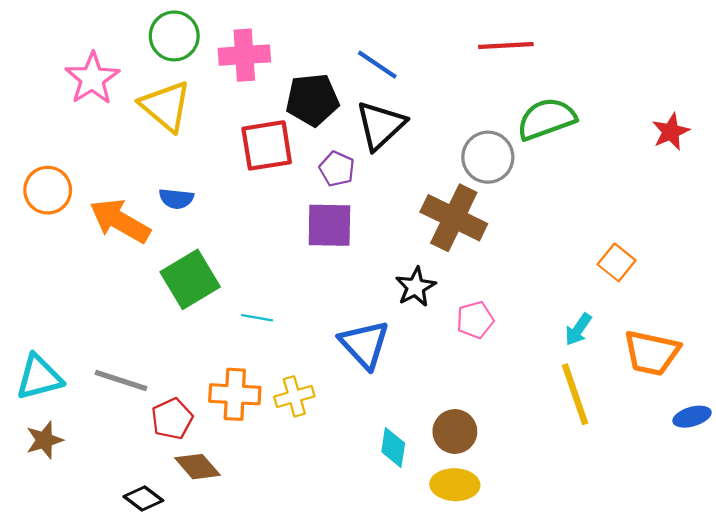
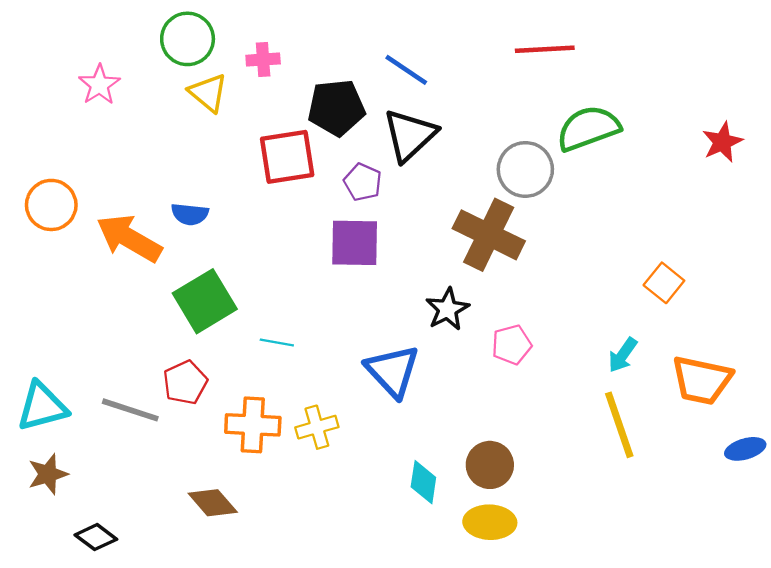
pink cross: (244, 55) -> (263, 60), size x0.6
pink star: (92, 78) -> (99, 85), size x0.7
yellow triangle: (166, 106) -> (208, 93), moved, size x0.7
red pentagon: (172, 419) -> (185, 382), moved
black diamond: (143, 498) -> (96, 537), moved

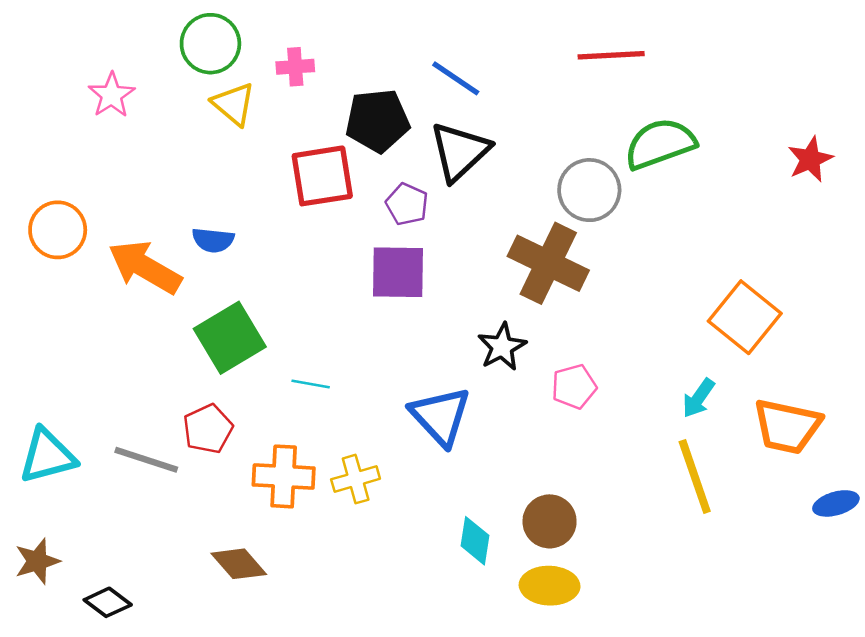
orange square: (664, 283) -> (745, 317), size x1.6
brown star: (48, 474) -> (37, 561), moved

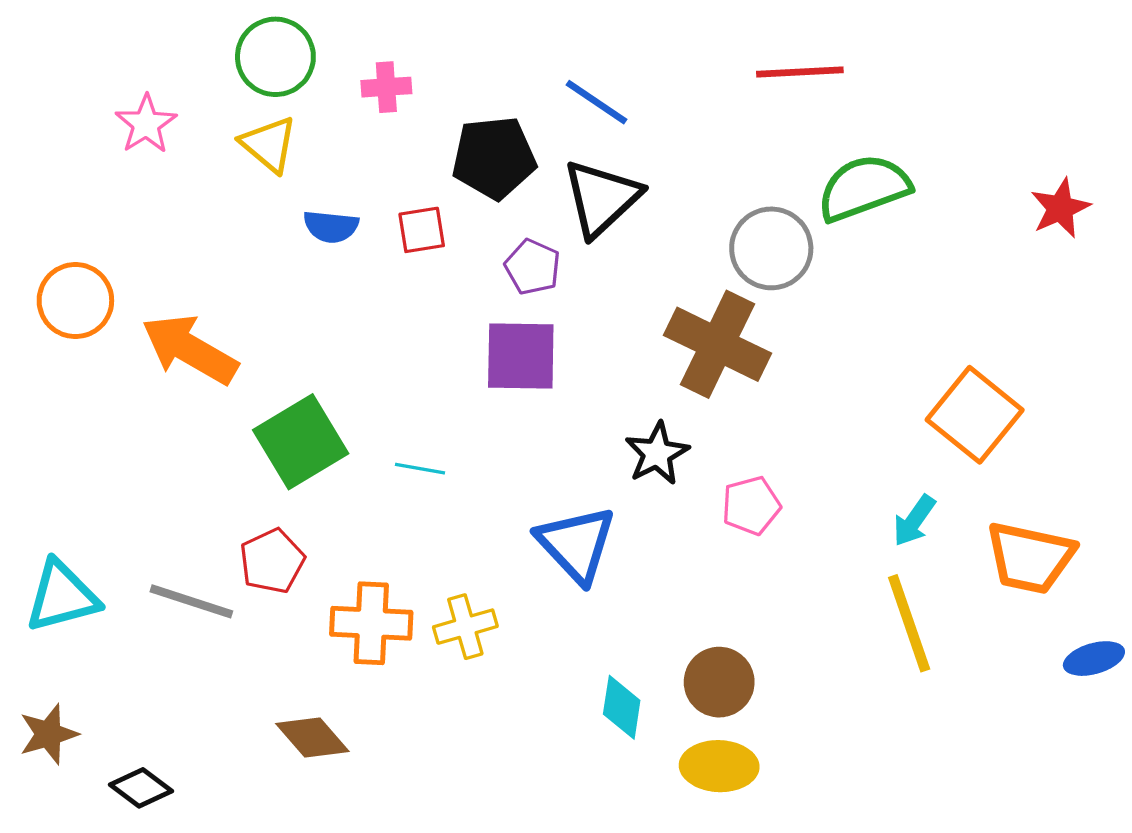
yellow triangle: (234, 104) -> (269, 144), moved
red square: (322, 176) -> (422, 230), size x0.6
blue semicircle: (213, 240) -> (331, 227), moved
cyan line: (311, 384) -> (420, 469), moved

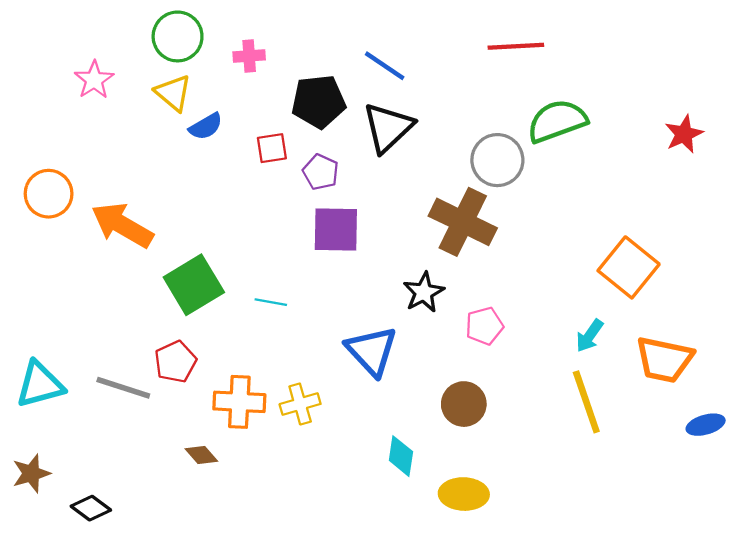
blue semicircle: (331, 227) -> (206, 126), moved, turned -36
purple pentagon: (533, 267) -> (321, 172), moved
brown circle: (719, 682) -> (464, 404), moved
brown diamond: (312, 738) -> (201, 455), moved, size x0.7

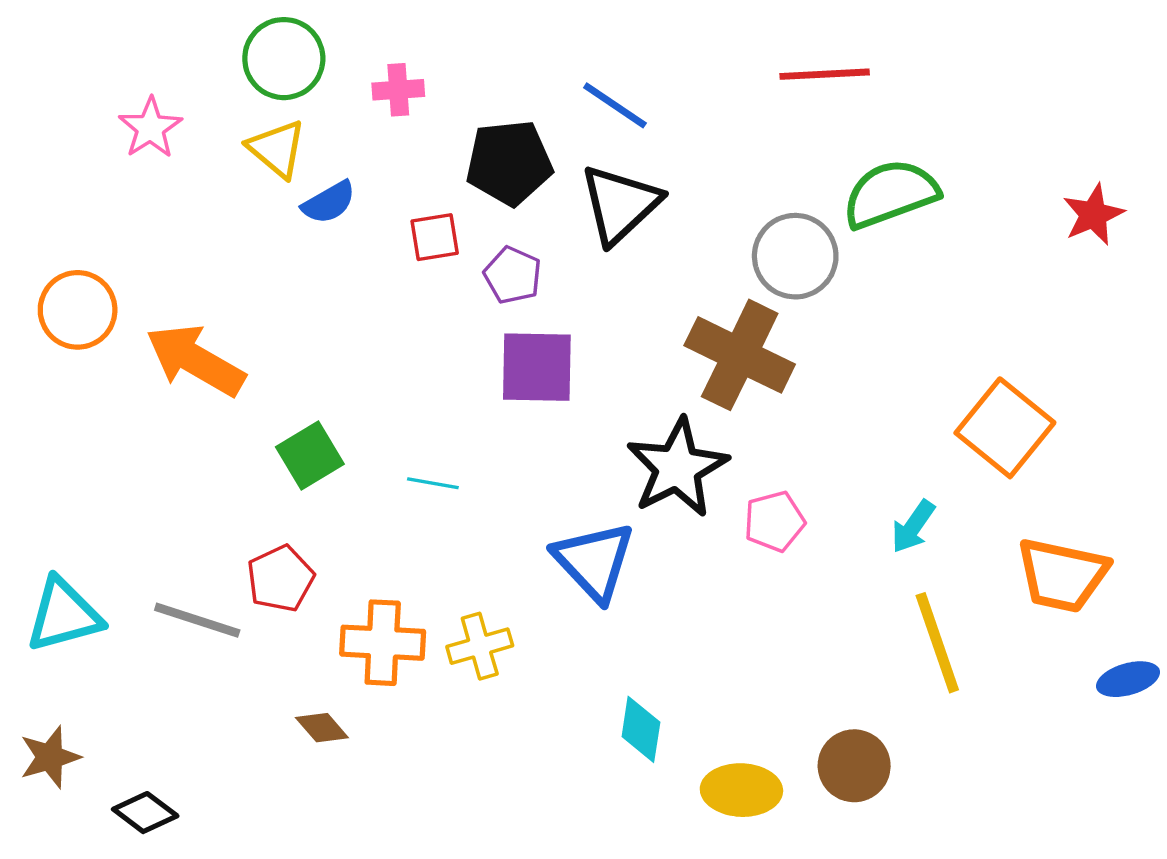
green square: (194, 285) -> (310, 456), size x0.7
black star: (424, 292) -> (677, 468), size x1.5
cyan arrow: (590, 336) -> (913, 527), moved
brown circle: (464, 404) -> (854, 766), moved

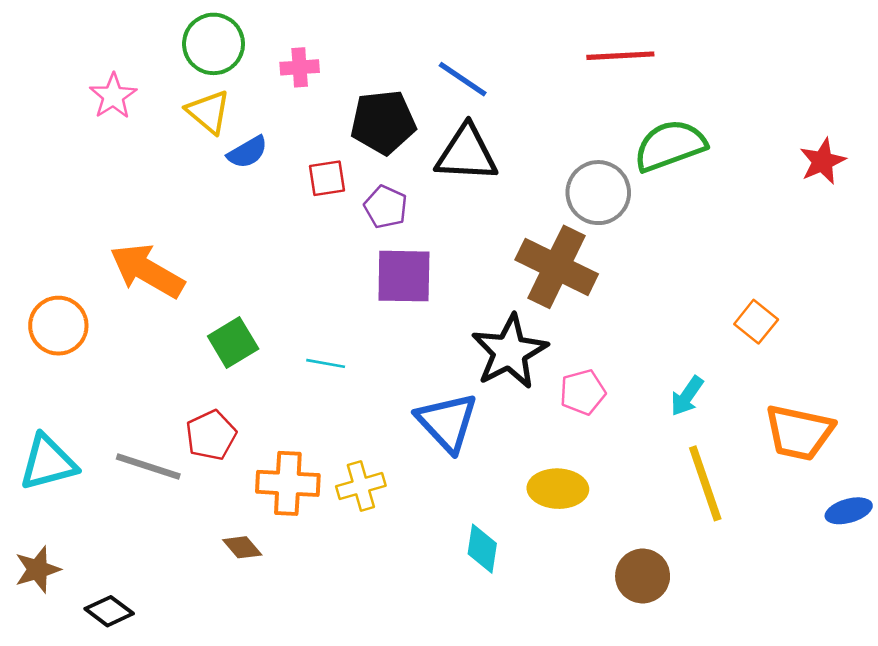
black triangle: (620, 204) -> (467, 153), turned 46
orange circle: (78, 310) -> (58, 326), moved
orange square: (1005, 428) -> (756, 322), size x0.6
yellow ellipse: (741, 790) -> (558, 489), moved

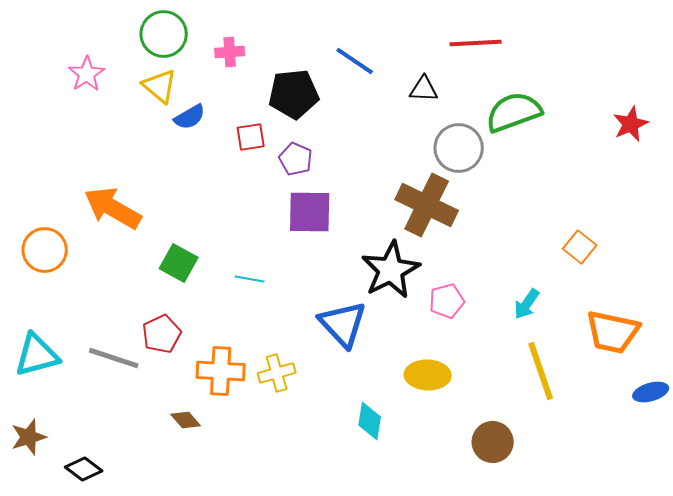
black triangle: (467, 153) -> (424, 89), moved, size x0.6
green square: (233, 343) -> (179, 263), turned -30

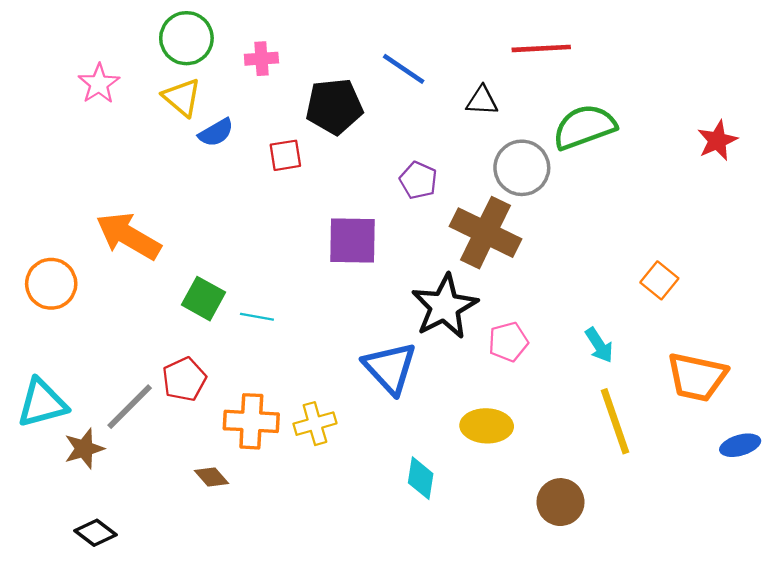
purple pentagon: (296, 159) -> (418, 180), moved
cyan line: (250, 279) -> (257, 317), moved
cyan arrow: (527, 304) -> (599, 345), turned -68
gray line: (114, 358) -> (130, 407), turned -63
brown star: (29, 437) -> (84, 449), moved

